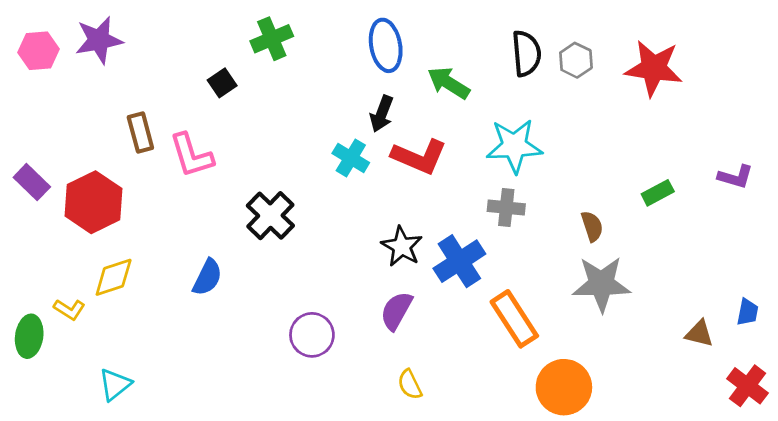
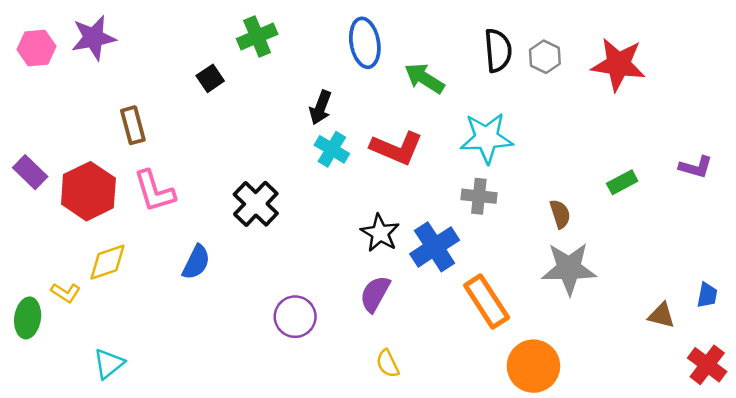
black arrow: (382, 114) -> (320, 107), moved
pink L-shape: (191, 155) -> (154, 191), moved

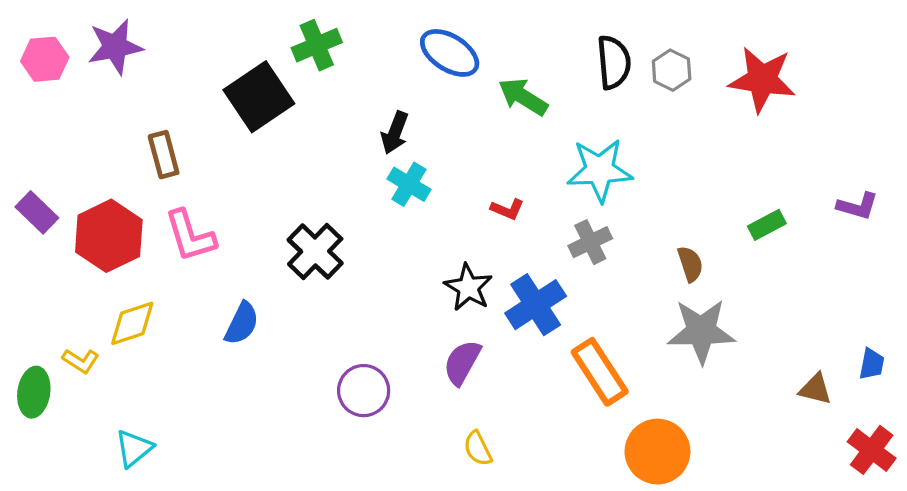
blue ellipse: (365, 43) -> (450, 53), turned -48
black square: (210, 78) -> (259, 97), size x2.0
red L-shape: (397, 148) -> (507, 209), moved, size x0.5
gray cross: (479, 196) -> (590, 242), turned -32

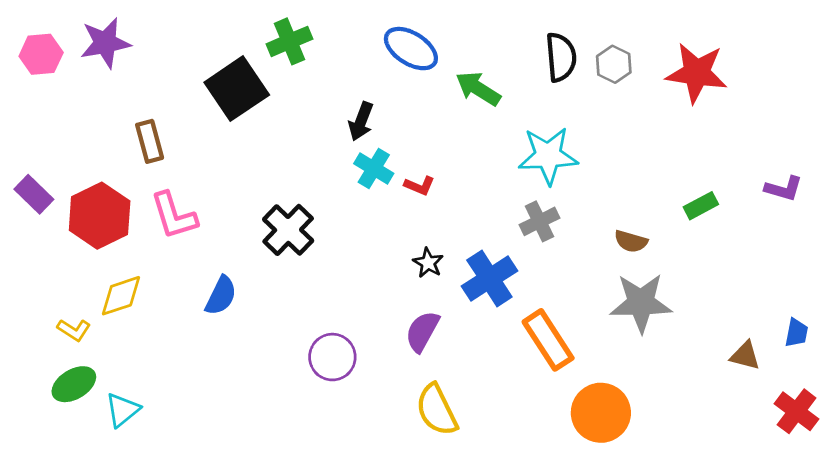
red L-shape: (507, 209) -> (419, 186), moved
brown semicircle: (690, 264) -> (631, 241), turned 124
black star: (468, 287) -> (428, 263), size x0.7
green ellipse: (34, 392) -> (74, 384), moved, turned 51
yellow semicircle: (478, 448) -> (437, 410), size x1.6

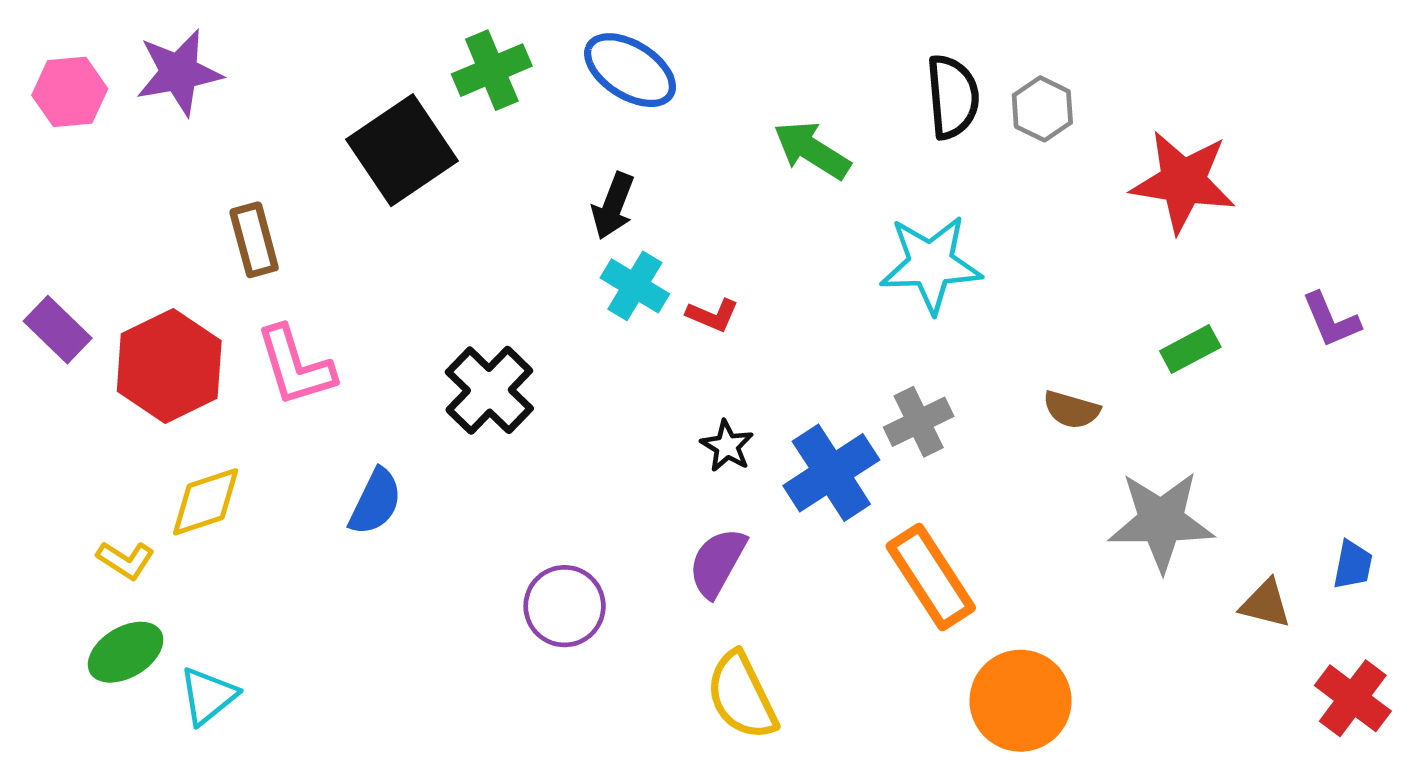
blue ellipse: (411, 49) -> (630, 70), moved
red star: (697, 73) -> (1183, 182), moved
purple L-shape: (784, 189) -> (1331, 320), turned 51
gray cross: (539, 221) -> (919, 422), moved
gray star: (641, 303) -> (1161, 521), moved

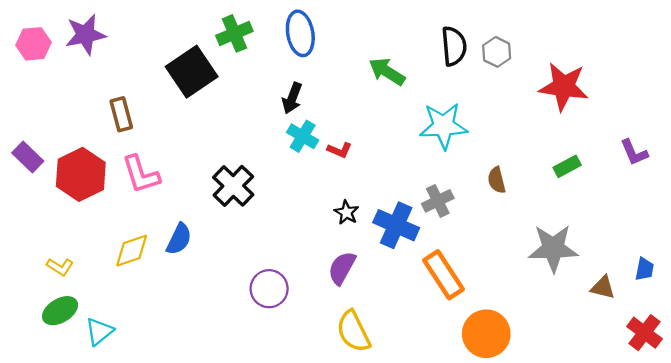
blue ellipse: (630, 70) -> (300, 33), turned 48
brown semicircle: (1071, 410) -> (497, 180), moved, turned 60
blue cross: (831, 473) -> (396, 225), turned -33
yellow diamond: (206, 502) -> (132, 251), moved

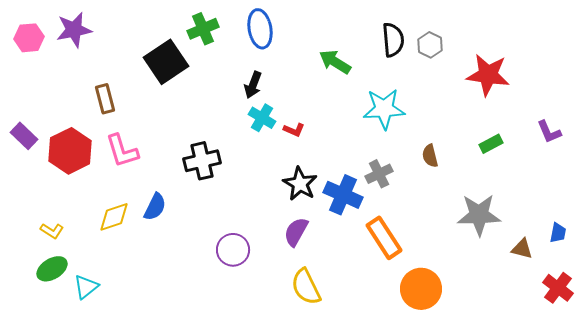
black cross: (233, 186) -> (202, 161), turned 33
black star: (346, 212) -> (300, 184), size x1.6

